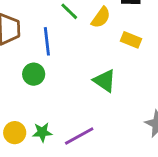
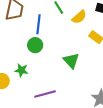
green circle: (34, 74) -> (35, 45), moved
green star: (42, 132) -> (21, 70), moved

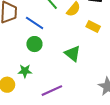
blue line: (39, 24) -> (35, 23), turned -54

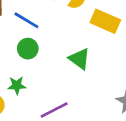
yellow rectangle: (93, 27) -> (105, 21), size x1.5

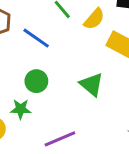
green circle: (28, 49) -> (36, 81), moved

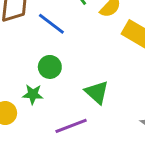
green triangle: (92, 85) -> (97, 92), moved

